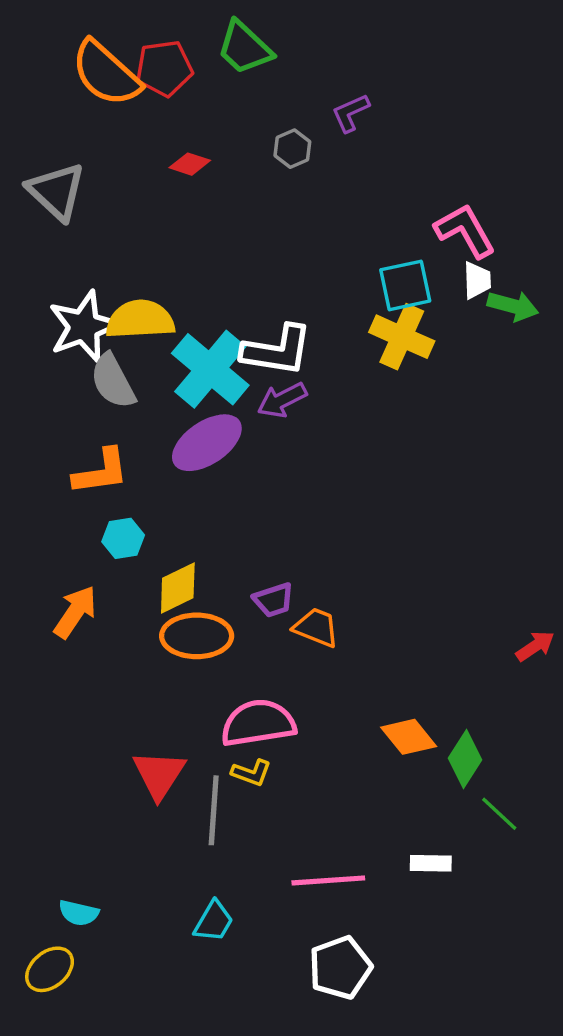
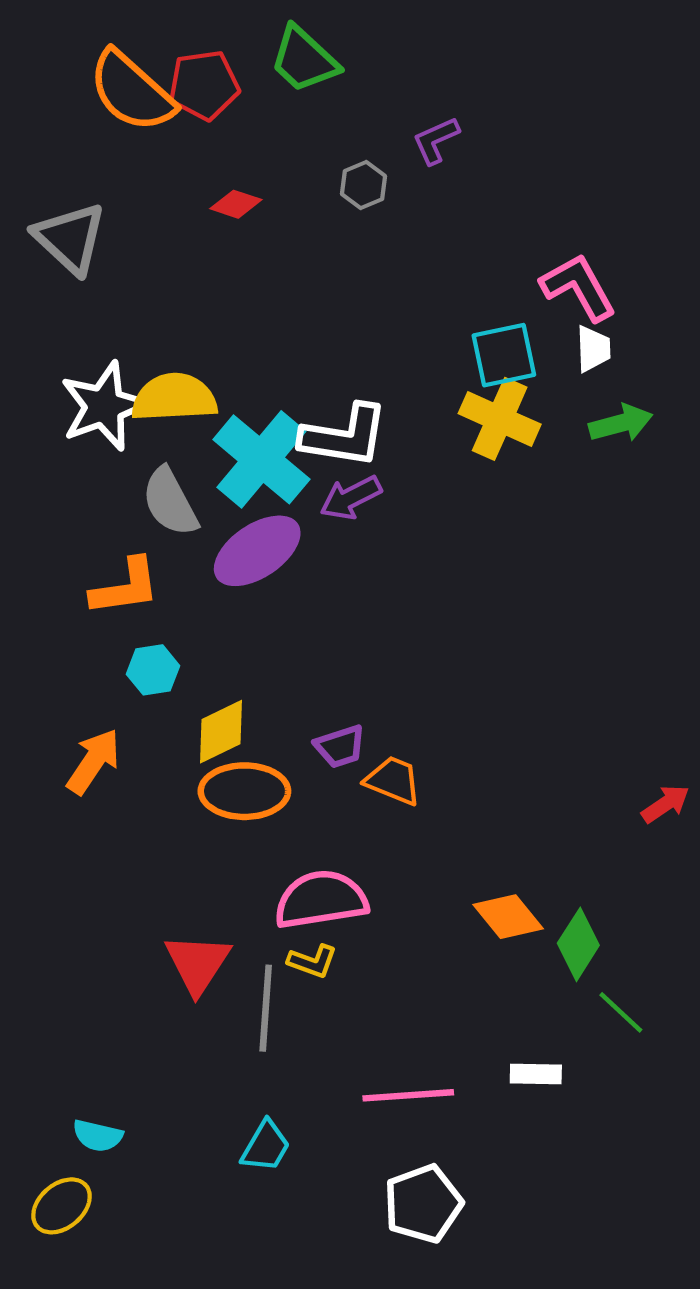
green arrow: (513, 306) -> (621, 423), moved, turned -30
gray semicircle: (113, 381) -> (170, 502), moved

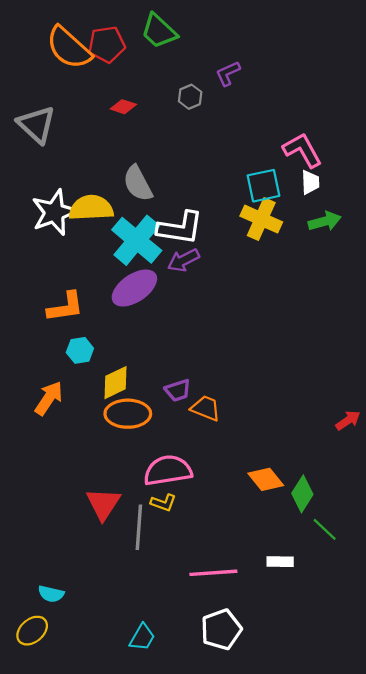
gray semicircle: (170, 502) -> (138, 183), moved
cyan trapezoid: (266, 1146) -> (142, 637), moved

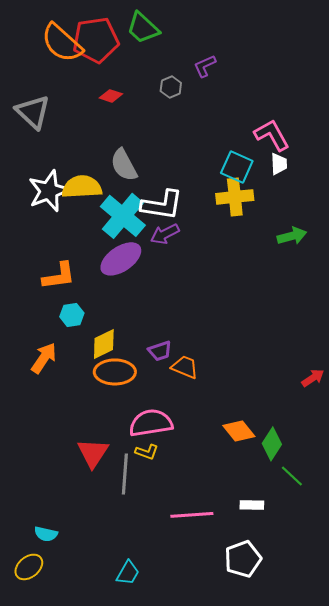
red pentagon: (107, 44) -> (96, 40), size x1.4
cyan square: (263, 186) -> (237, 167), turned 36
yellow cross: (261, 219) -> (235, 197), turned -30
green arrow: (325, 221) -> (292, 236), moved
white pentagon: (221, 629) -> (243, 559), moved

